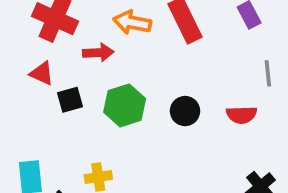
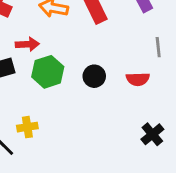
red arrow: (98, 53) -> (27, 44), moved

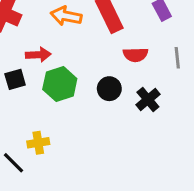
red semicircle: (138, 79) -> (136, 55), moved
black cross: (152, 134) -> (148, 99), moved

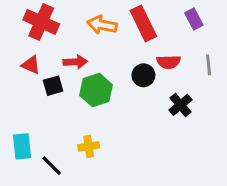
black circle: (109, 89) -> (143, 75), moved
yellow cross: (38, 143) -> (89, 146), moved

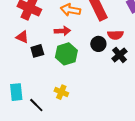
red arrow: (75, 62) -> (62, 31), moved
black cross: (180, 105) -> (119, 55), moved
yellow cross: (89, 146) -> (61, 92), turned 32

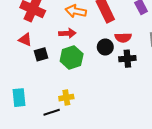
black cross: (119, 55) -> (127, 59), turned 35
yellow cross: (61, 92) -> (66, 98), turned -32
black line: (36, 105) -> (52, 112), moved, turned -63

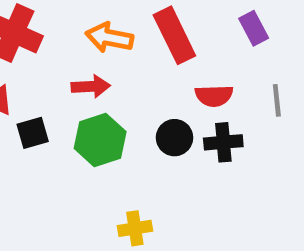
black circle: (105, 47) -> (174, 138), moved
yellow cross: (66, 98) -> (135, 228), moved

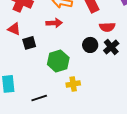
green hexagon: (100, 140) -> (58, 61), moved
black cross: (223, 142) -> (111, 47), turned -35

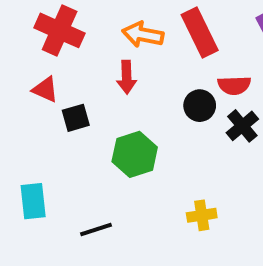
red arrow: (54, 23) -> (127, 77), turned 91
black circle: (90, 45) -> (200, 106), moved
yellow cross: (73, 84) -> (202, 215), moved

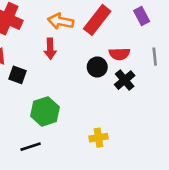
red rectangle: (200, 32) -> (97, 20), turned 64
black square: (76, 118) -> (17, 75), turned 36
green hexagon: (135, 154) -> (45, 111), moved

